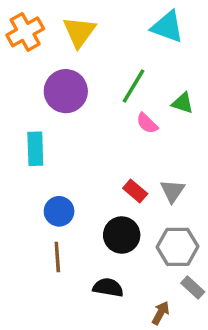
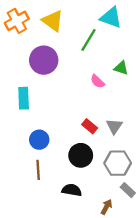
yellow triangle: (79, 32) -> (53, 21), turned -30
green line: (134, 86) -> (89, 40), moved

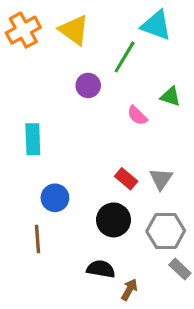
purple circle: (44, 60) -> (88, 85), moved, size x0.6
brown line: (38, 170) -> (38, 239), moved
brown arrow: (106, 207) -> (129, 290), moved

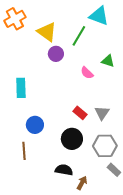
yellow triangle: (74, 30) -> (47, 32), moved

